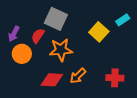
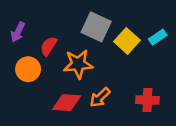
gray square: (56, 19) -> (96, 27), moved
cyan rectangle: (123, 20) -> (158, 37), moved
purple arrow: (14, 34) -> (18, 32), moved

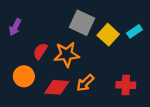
red semicircle: (49, 46) -> (40, 51), moved
orange circle: (28, 69) -> (24, 76), moved

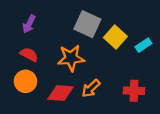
purple arrow: (15, 27) -> (29, 24), moved
cyan rectangle: (134, 31) -> (143, 45), moved
red semicircle: (40, 51) -> (29, 54), moved, turned 84

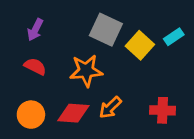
cyan rectangle: (143, 45) -> (174, 37), moved
orange circle: (25, 81) -> (31, 115), moved

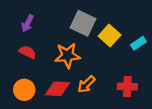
cyan rectangle: (174, 37) -> (138, 43), moved

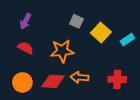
gray square: (83, 23) -> (76, 21), size x0.6
orange arrow: (86, 84) -> (79, 77), turned 48

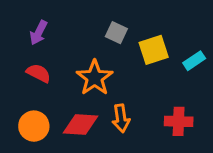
yellow square: (101, 33) -> (154, 50), turned 30
orange star: (62, 51) -> (95, 78), turned -30
orange arrow: (79, 77) -> (121, 118), turned -102

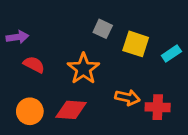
purple arrow: (39, 33) -> (17, 37), moved, turned -125
yellow square: (154, 50) -> (136, 44), turned 36
orange arrow: (121, 118) -> (127, 98), moved, turned -70

